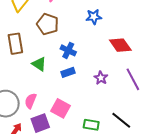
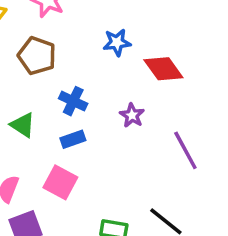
red diamond: (120, 45) -> (163, 69), moved
purple star: (101, 78) -> (132, 115), moved
pink square: (60, 108) -> (60, 182), moved

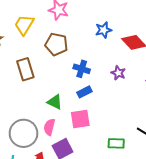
green triangle: (23, 125) -> (55, 102), moved
pink square: (60, 182) -> (80, 119), turned -30

